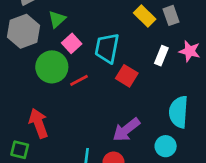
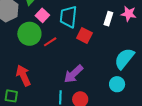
cyan semicircle: (179, 112) -> (124, 59), turned 40
purple arrow: (126, 130) -> (73, 74), moved

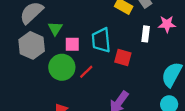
pink square: (42, 15) -> (72, 44), turned -32

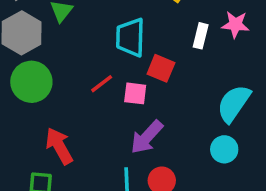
pink square: (72, 44) -> (135, 93), moved
green circle: (62, 67) -> (31, 82), moved

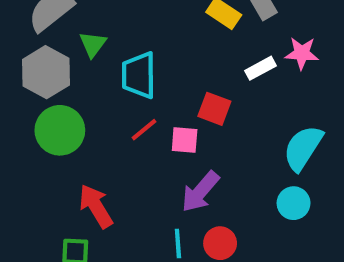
white rectangle: (201, 36) -> (260, 68), turned 50
cyan trapezoid: (130, 37) -> (139, 75), moved

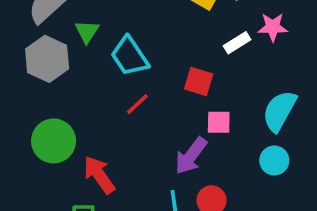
cyan trapezoid: (139, 75) -> (130, 56), turned -30
green circle: (60, 130) -> (54, 141), moved
pink square: (185, 140) -> (219, 122), moved

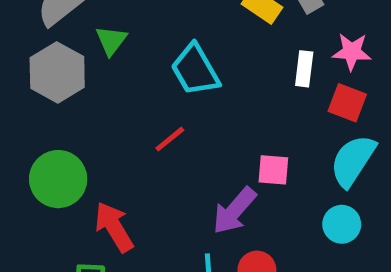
white rectangle: (237, 43) -> (304, 69), turned -55
cyan trapezoid: (130, 56) -> (195, 70), moved
red square: (199, 81) -> (347, 103), moved

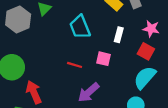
white rectangle: (304, 69) -> (119, 35), moved
red line: (170, 139) -> (75, 65), moved, turned 48
pink square: (273, 170) -> (104, 59), moved

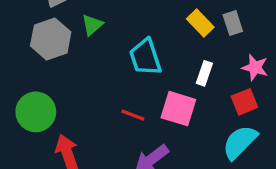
red square: (146, 51) -> (244, 102), turned 35
pink square: (104, 59) -> (178, 109), size x1.5

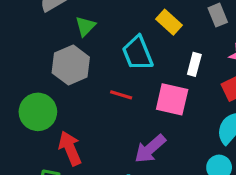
yellow rectangle: (200, 23) -> (169, 22), moved
gray hexagon: (51, 39) -> (71, 65), moved
red line: (133, 115) -> (121, 95), moved

